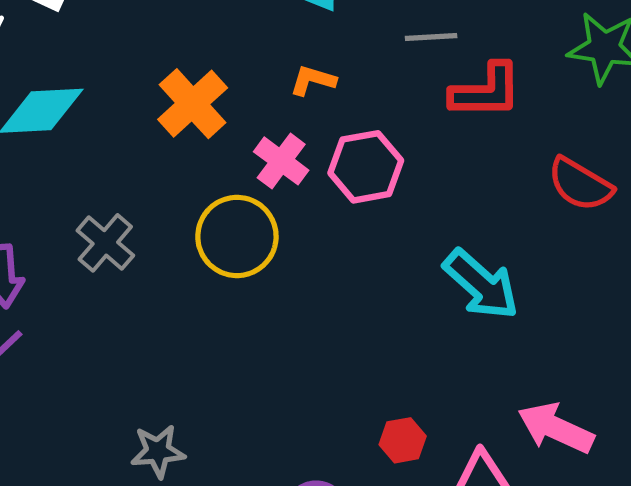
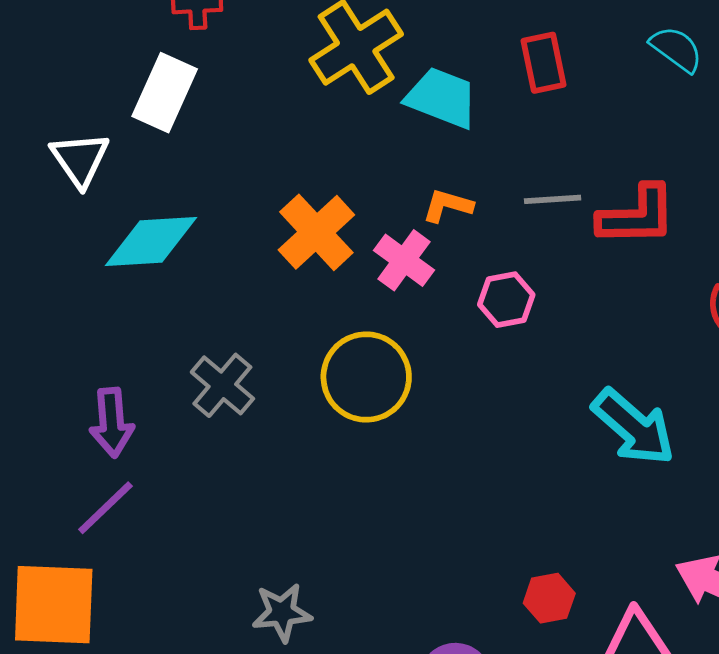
gray line: (431, 37) -> (553, 199), moved
pink cross: (281, 161) -> (404, 260), moved
pink hexagon: (366, 167) -> (506, 300), size x0.7

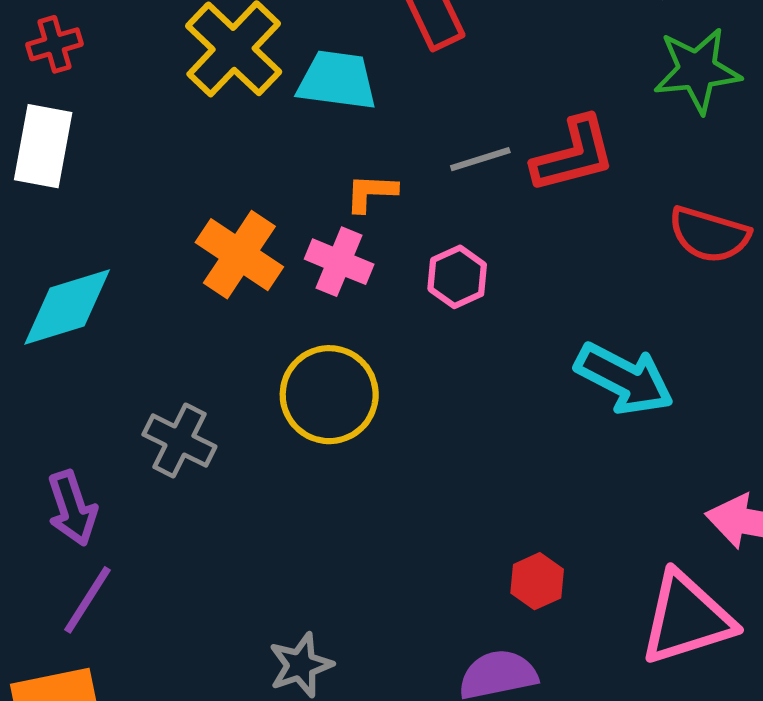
red hexagon: (549, 598) -> (537, 581), moved

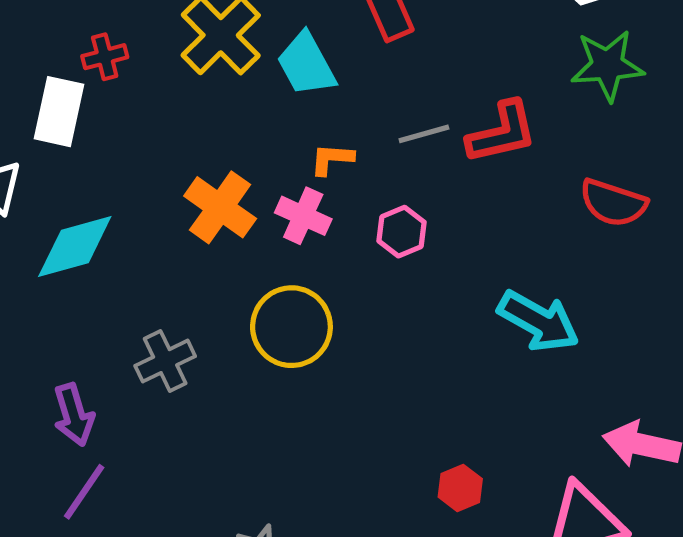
red cross: (55, 44) -> (105, 57), moved
cyan trapezoid: (337, 80) -> (306, 64), turned -128
gray cross: (179, 440) -> (165, 361), turned 36

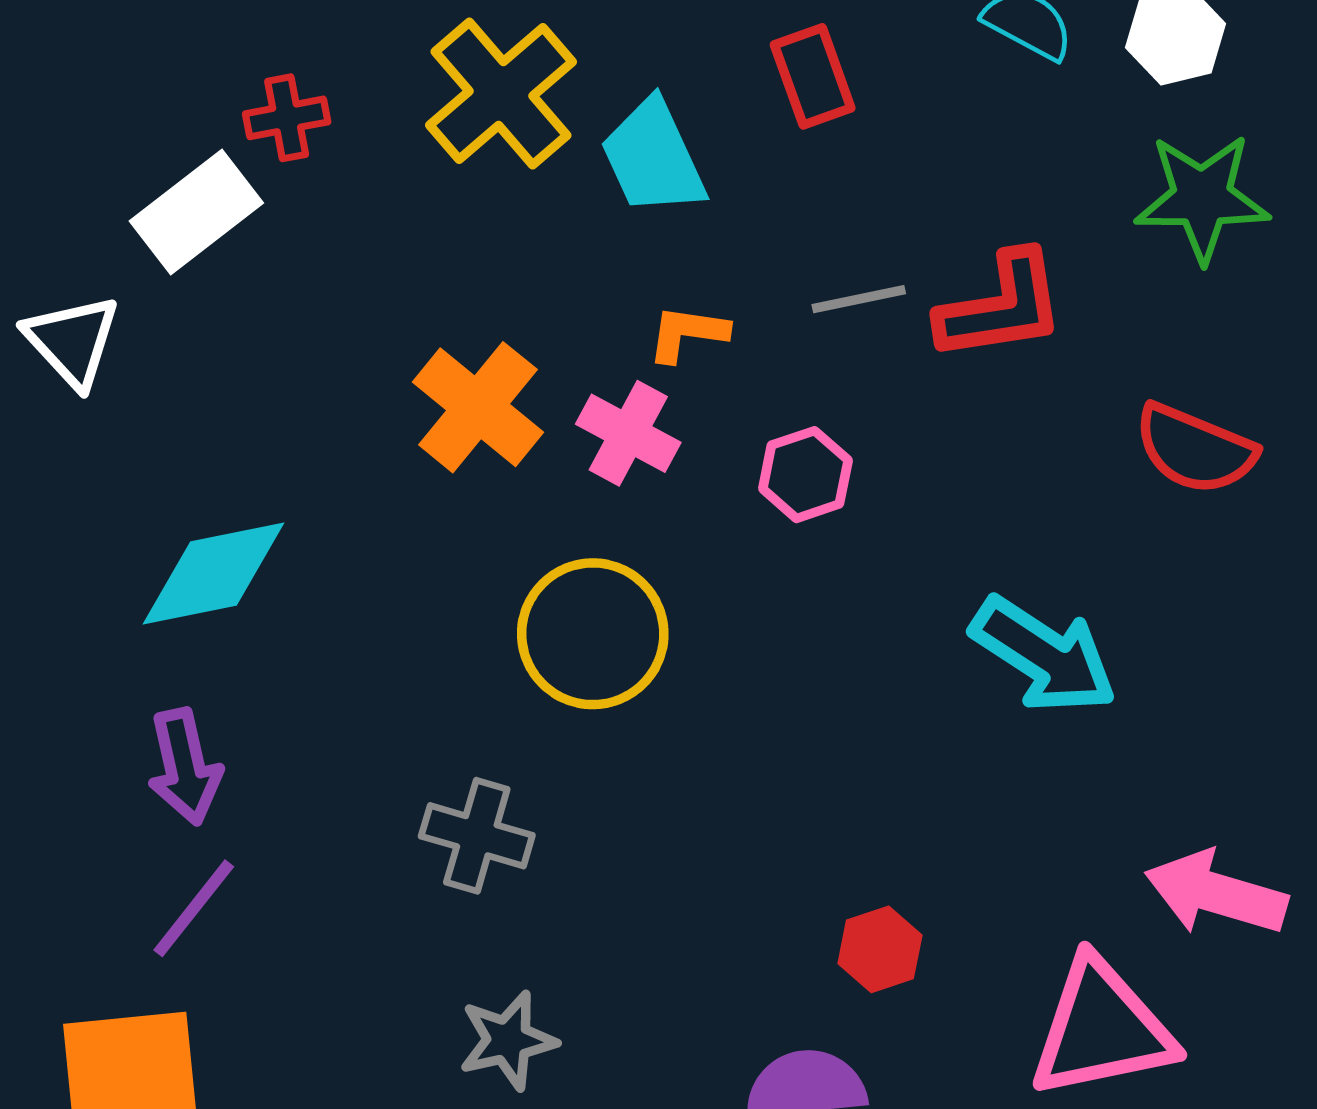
white rectangle: (59, 112) -> (196, 212), turned 36
cyan diamond: (75, 247) -> (213, 574), moved
gray cross: (165, 361) -> (477, 836), moved, turned 38

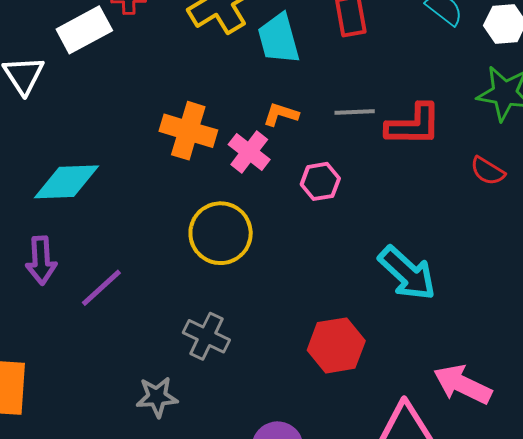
orange cross: (478, 407) -> (188, 131), turned -32
red semicircle: (1195, 449) -> (488, 171), moved, size x0.7
gray cross: (477, 836) -> (206, 336), moved
purple line: (194, 908) -> (101, 288), moved
red hexagon: (880, 949) -> (336, 345), moved, size x1.6

